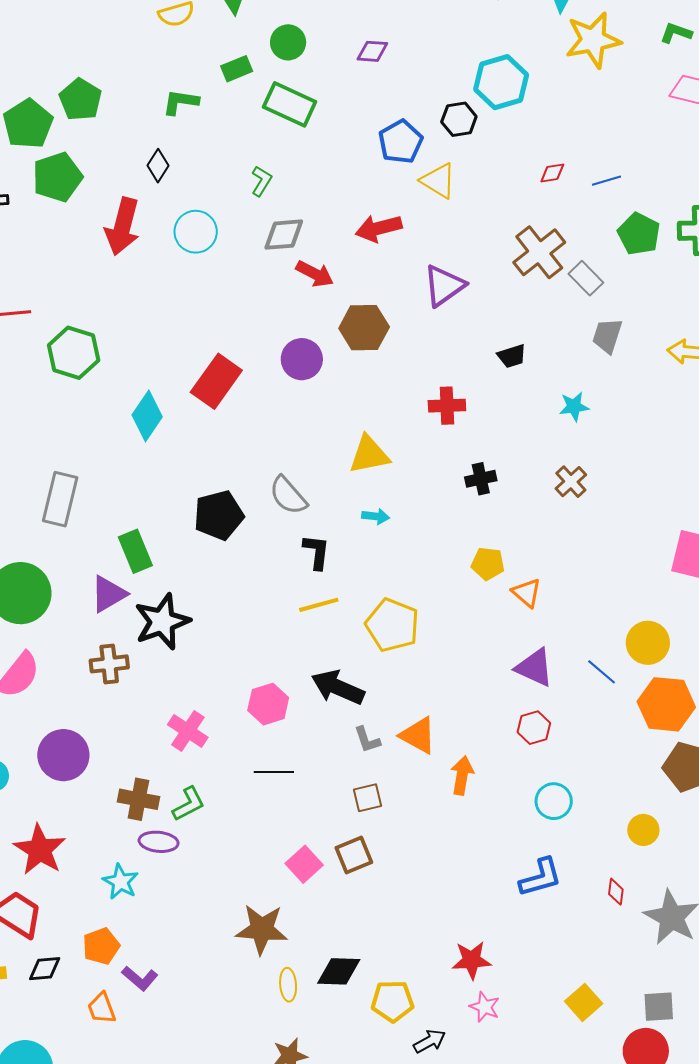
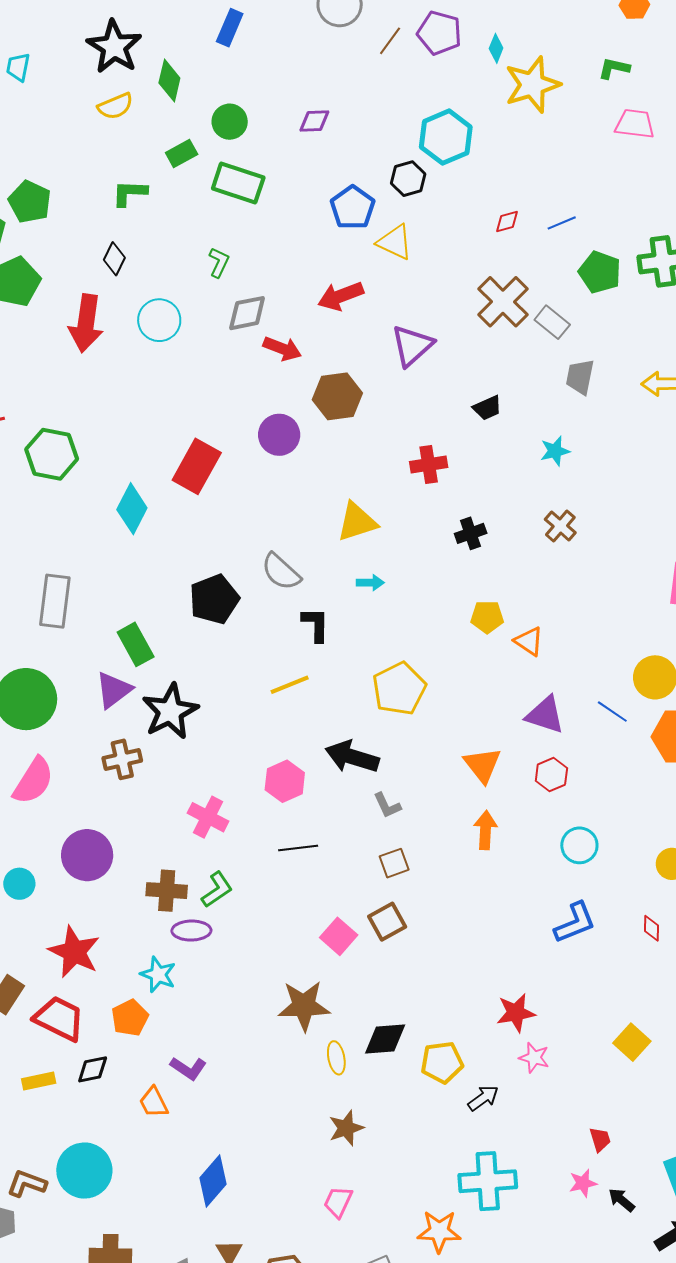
yellow line: (319, 605) -> (290, 685), moved
yellow pentagon: (392, 625) -> (399, 689), turned 30
orange triangle: (418, 735) -> (482, 765), moved, turned 30
orange pentagon: (101, 946) -> (130, 1018), moved

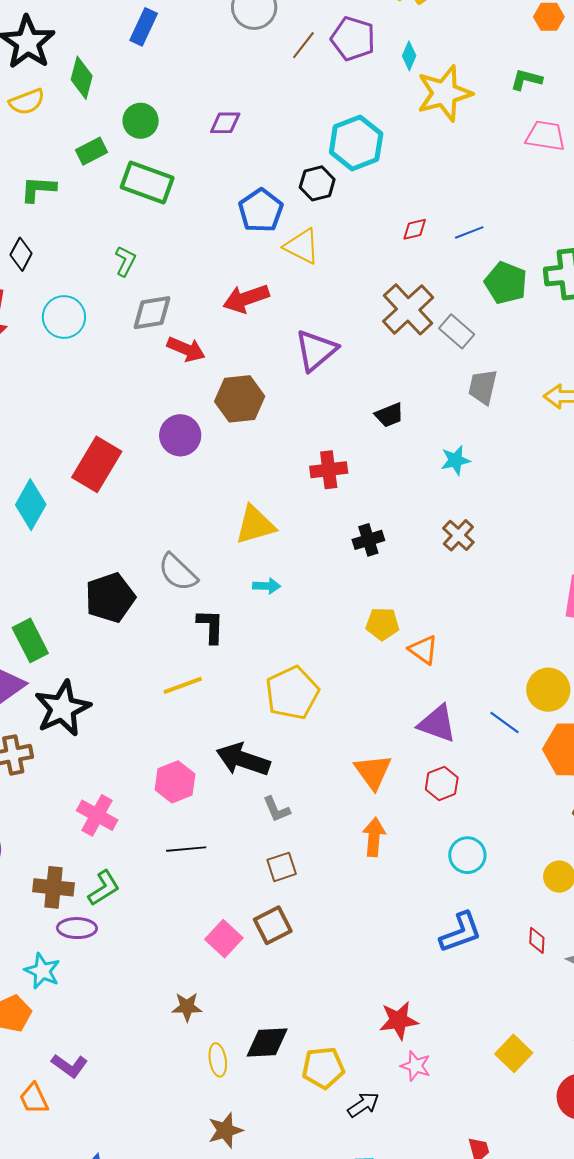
brown star: (304, 1006) -> (187, 1007), size x0.6

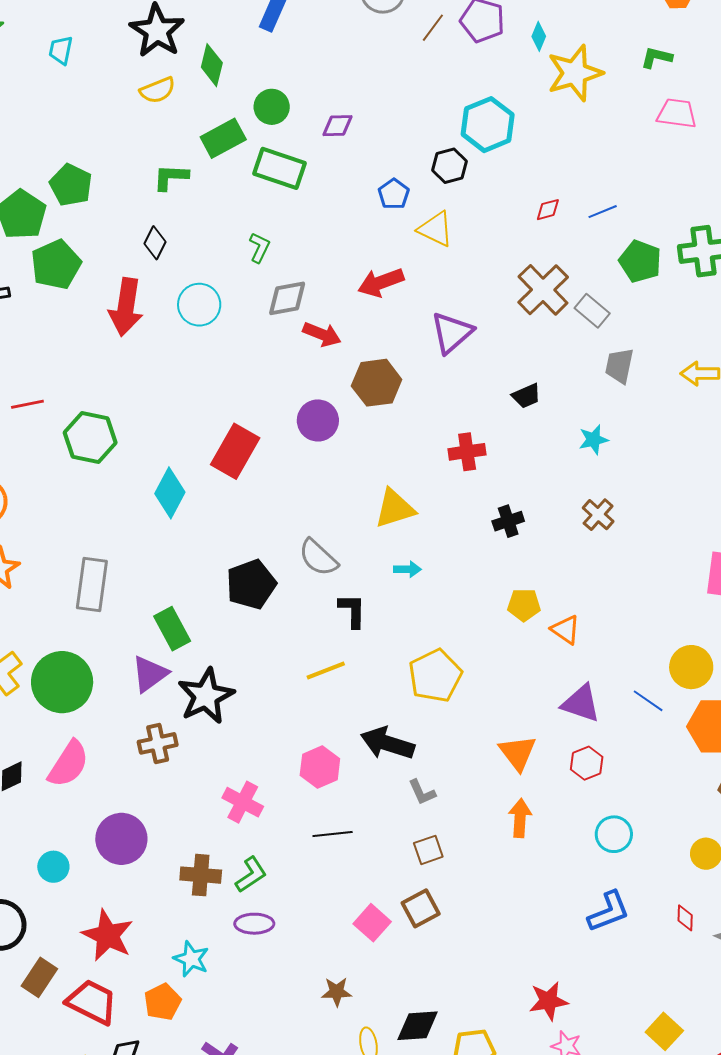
purple diamond: (225, 123) -> (338, 126), moved
green rectangle: (91, 151) -> (223, 138), size x1.4
blue pentagon: (261, 210) -> (394, 194), size x0.7
purple ellipse: (77, 928) -> (254, 924), moved

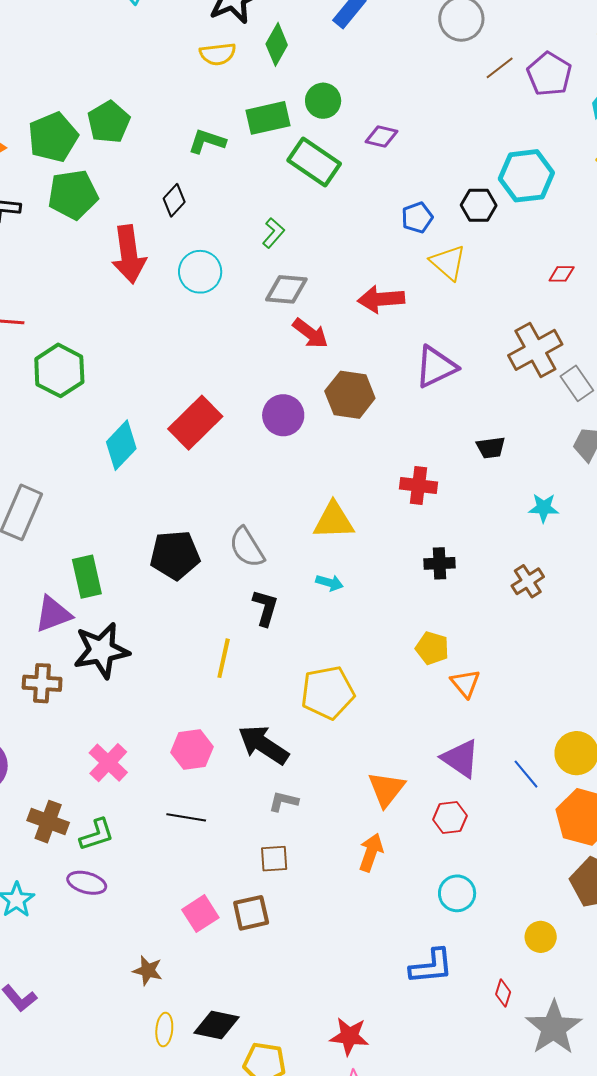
red arrow: (126, 307) -> (129, 254), turned -32
yellow line: (326, 671) -> (224, 658), turned -72
gray L-shape: (422, 792) -> (284, 801), turned 112

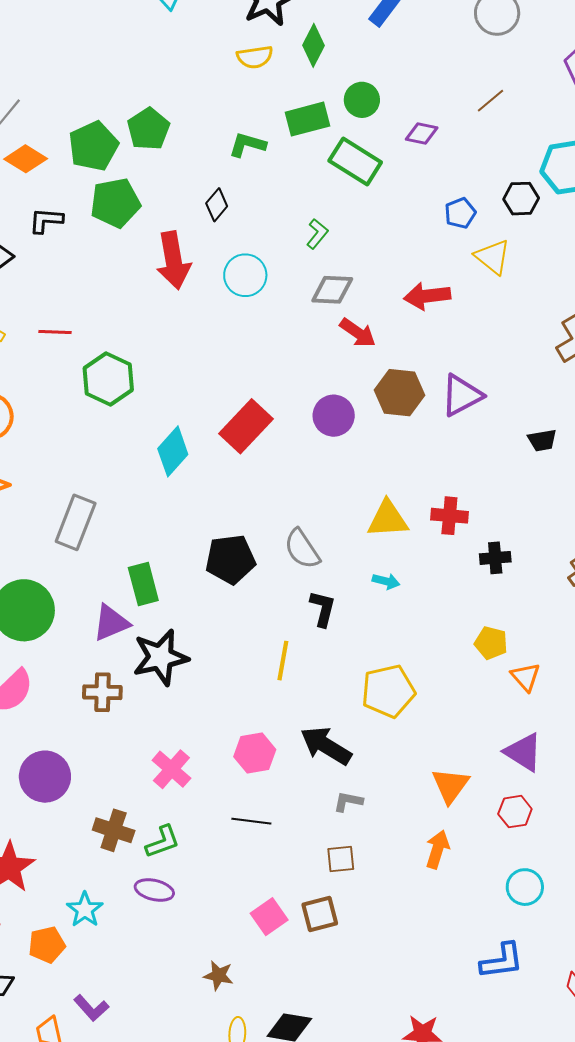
brown line: (500, 68) -> (491, 101), moved
purple triangle: (436, 367) -> (462, 395), moved
red cross: (419, 486) -> (449, 516), moved

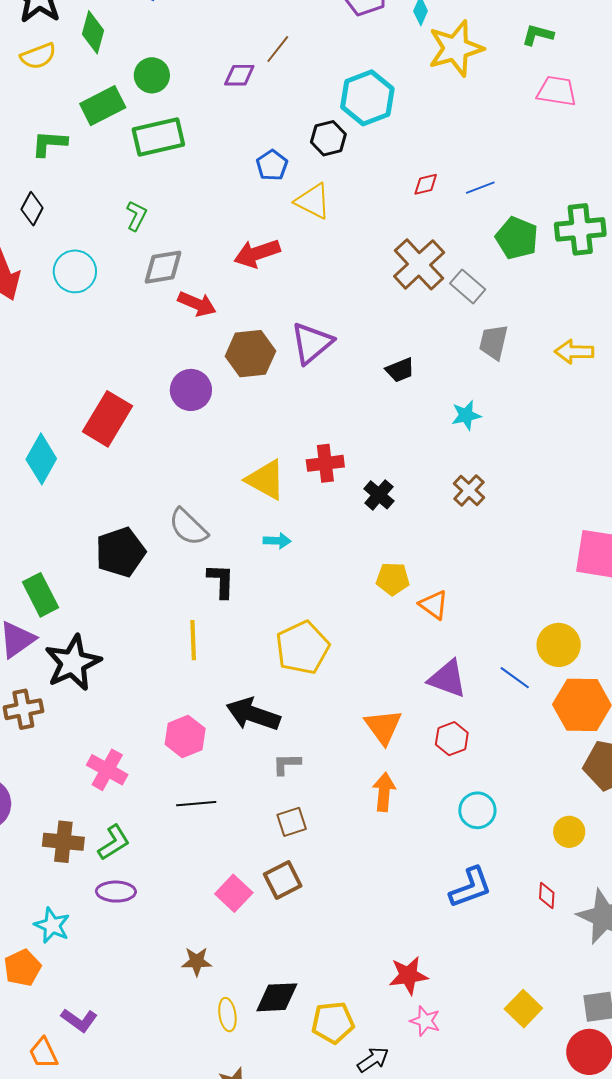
purple diamond: (422, 133) -> (239, 75), moved
green rectangle: (355, 161) -> (158, 137), turned -33
yellow triangle: (388, 519) -> (266, 480), turned 45
black cross: (495, 558) -> (379, 495), turned -32

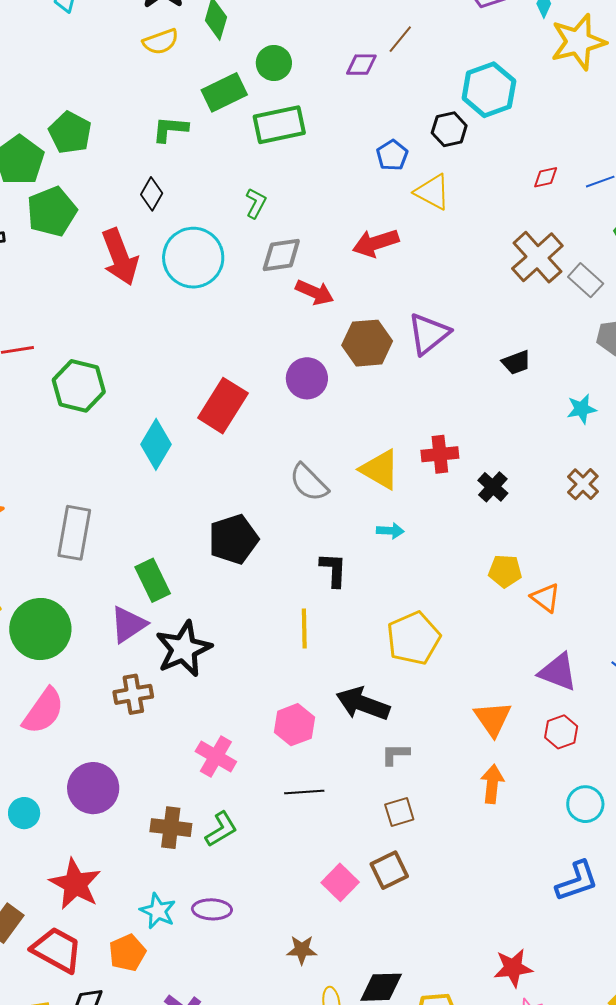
cyan circle: (75, 271) -> (193, 258), size x1.4
gray semicircle: (188, 527) -> (309, 483), moved
purple ellipse: (116, 892) -> (212, 909), moved

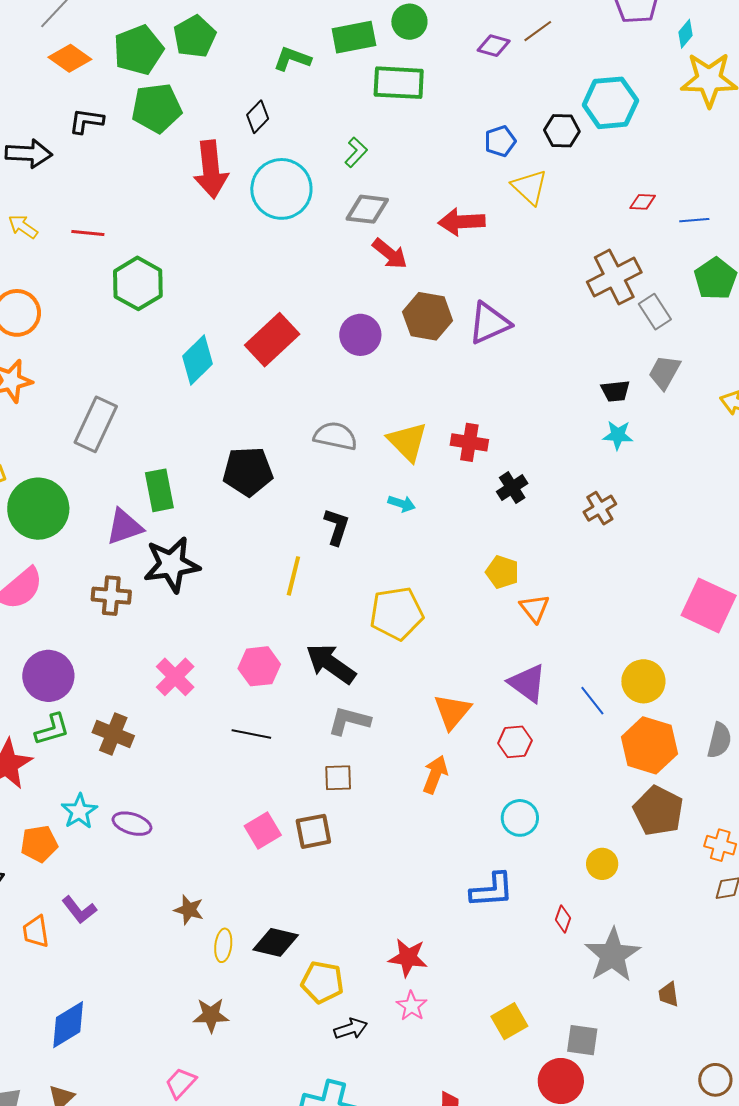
black trapezoid: (516, 362) -> (615, 391), moved
gray semicircle: (309, 483) -> (335, 436), turned 132
gray L-shape: (395, 754) -> (349, 721), size x1.4
green L-shape: (221, 829) -> (52, 729), moved
brown star: (302, 950) -> (189, 910), moved

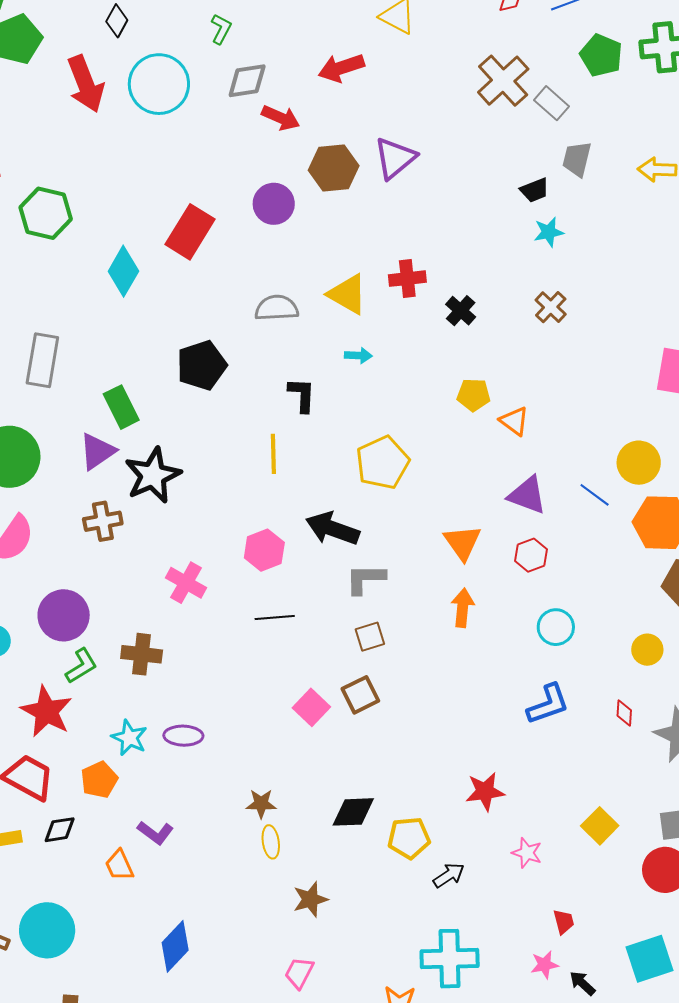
yellow ellipse: (223, 945) -> (271, 842), moved
pink star: (412, 1006) -> (527, 853), moved

